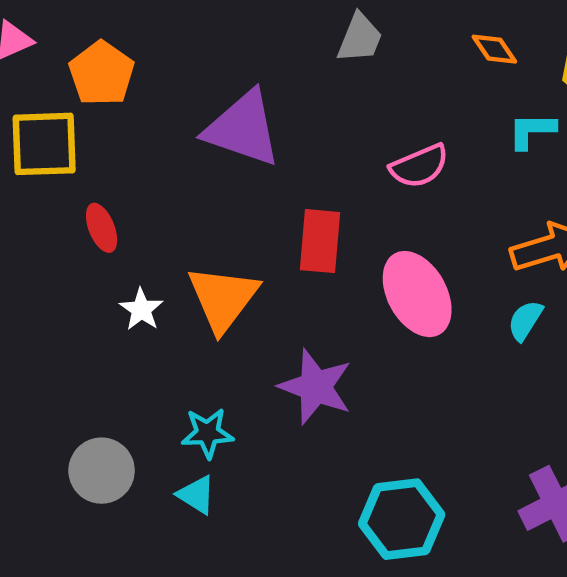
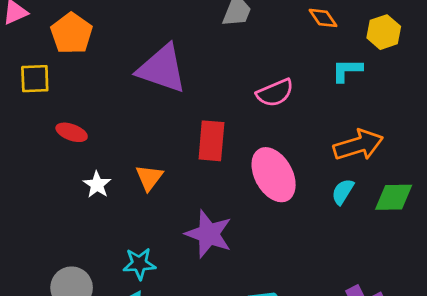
yellow square: (44, 144) -> (35, 79), size x0.7
red ellipse: (102, 228) -> (72, 132), turned -48
orange triangle: (223, 298) -> (149, 178), size x0.6

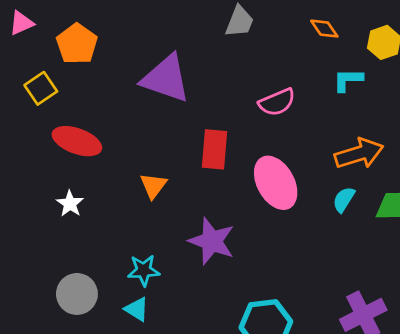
yellow square: (35, 79) -> (41, 88), turned -32
red ellipse: (72, 132) -> (77, 141), size x1.6
white star: (97, 185) -> (70, 204), moved

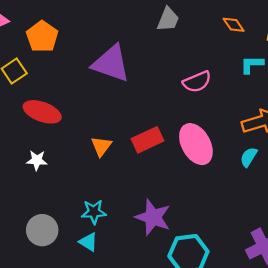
red rectangle: (214, 149) -> (148, 140), moved, turned 60
white star: (70, 204) -> (37, 160), turned -30
purple star: (212, 241) -> (153, 217), moved

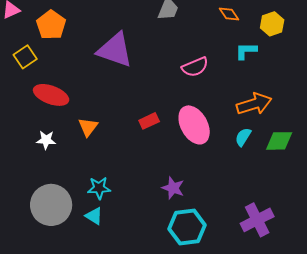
red rectangle: (148, 140) -> (149, 121), size x0.7
orange triangle: (101, 146) -> (88, 127), moved
purple star: (153, 217) -> (173, 188), moved, size x0.7
gray circle: (42, 230) -> (51, 205), size x1.4

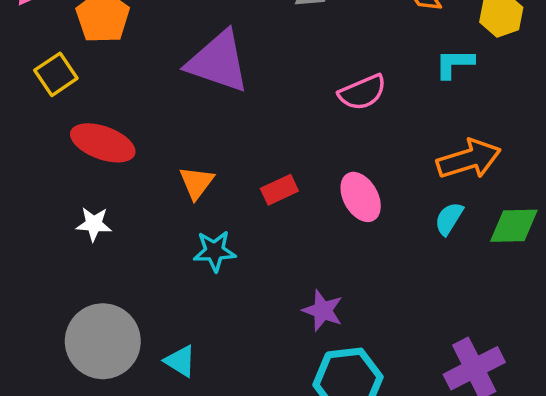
pink ellipse: (194, 125) -> (361, 197), size x0.7
orange triangle: (88, 127) -> (197, 183), moved
cyan star: (99, 188) -> (215, 251), moved

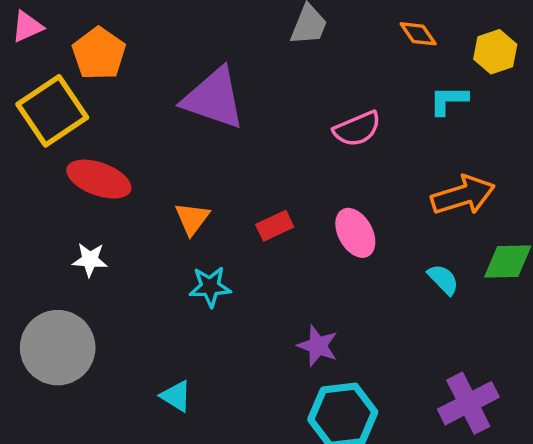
yellow square: (56, 74) -> (52, 111), size x1.6
cyan semicircle: (449, 219) -> (443, 279), moved, turned 104
gray circle: (103, 341) -> (58, 348), moved

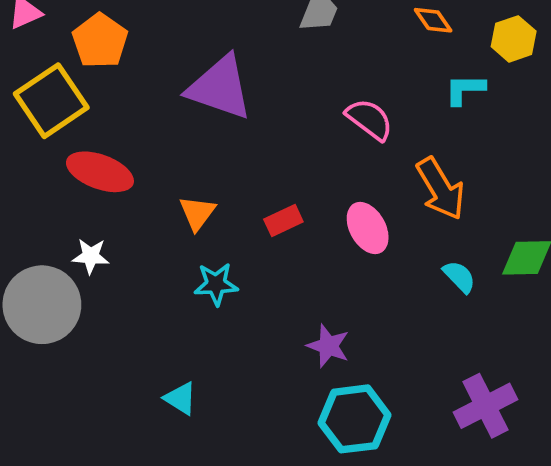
pink semicircle: (357, 129) -> (369, 119), turned -120
orange arrow: (463, 195) -> (441, 189), moved, turned 76
gray circle: (58, 348) -> (42, 305), moved

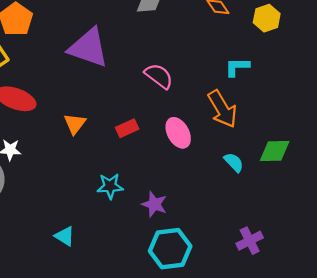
cyan L-shape: (465, 89) -> (237, 67), moved
pink semicircle: (369, 119) -> (159, 76), moved
cyan star: (216, 284) -> (110, 186), moved
purple cross: (486, 406) -> (250, 241), size x0.7

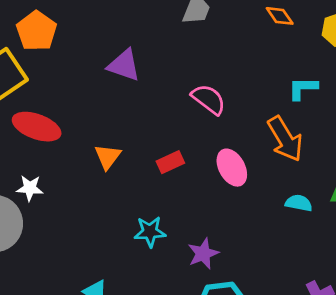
purple triangle: (88, 48) -> (124, 65), size x0.7
cyan semicircle: (234, 162) -> (299, 203), turned -35
purple star: (154, 204) -> (203, 254), turned 30

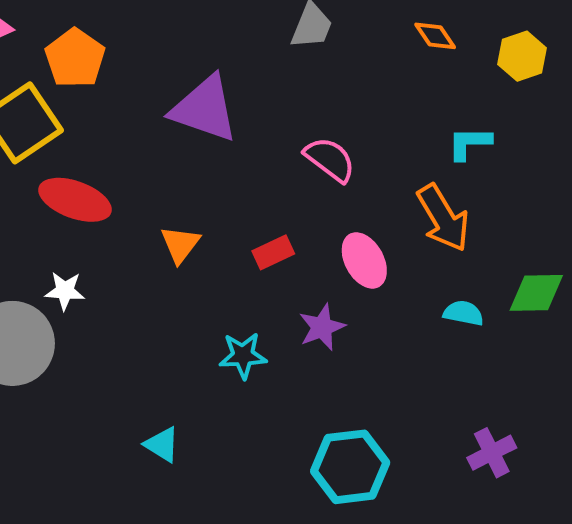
purple triangle: (124, 65) -> (204, 109), size x1.4
purple star: (203, 254) -> (322, 327), moved

